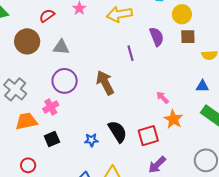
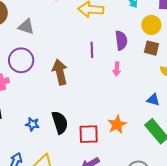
pink arrow: (162, 97) -> (117, 69), moved, turned -144

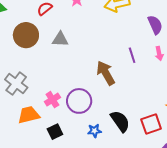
purple line: (92, 50) -> (132, 55), moved
purple circle: (21, 60) -> (79, 101), moved

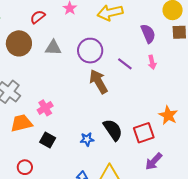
purple line: (132, 55) -> (125, 64), turned -35
purple circle: (79, 101) -> (90, 51), moved
black square: (55, 132) -> (48, 140), turned -35

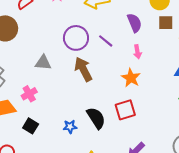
gray triangle: (53, 48) -> (43, 63), moved
purple line: (125, 64) -> (106, 41), moved
orange star: (168, 115) -> (131, 78), moved
red square: (144, 133) -> (125, 110), moved

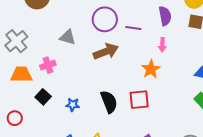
purple line: (106, 41) -> (133, 28), turned -42
brown arrow: (83, 69) -> (106, 51), turned 85
blue star: (70, 127) -> (73, 105), moved

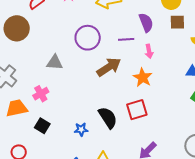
purple line: (133, 28) -> (126, 39), moved
brown arrow: (106, 51) -> (109, 67), moved
blue star: (73, 105) -> (81, 129), moved

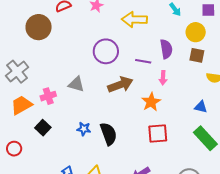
gray triangle: (55, 62) -> (76, 84), moved
orange trapezoid: (17, 108) -> (21, 105), turned -30
red square: (137, 110) -> (158, 134), moved
blue star: (81, 129) -> (84, 129), moved

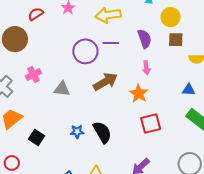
purple line: (143, 61) -> (111, 43), moved
pink cross: (48, 96) -> (33, 74), moved

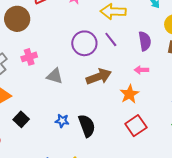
purple line: (111, 43) -> (111, 39), turned 42
pink arrow: (146, 68) -> (141, 70), turned 88
red square: (151, 123) -> (136, 126), turned -30

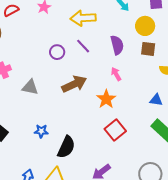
purple circle: (84, 43) -> (57, 52), size x0.6
pink arrow: (141, 70) -> (116, 74), turned 64
black semicircle: (87, 126) -> (66, 147), moved, turned 50

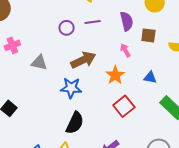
purple line: (83, 46) -> (93, 22), turned -56
brown square: (148, 49) -> (148, 35), moved
blue triangle: (156, 100) -> (150, 77), moved
blue star: (41, 131) -> (71, 88), moved, size x1.5

